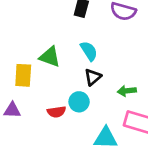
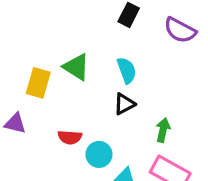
green arrow: (127, 91) -> (163, 130), turned 96
cyan circle: (79, 102) -> (99, 154), moved

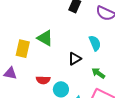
cyan semicircle: (127, 70) -> (95, 43), moved
green arrow: (163, 130) -> (98, 73), turned -64

